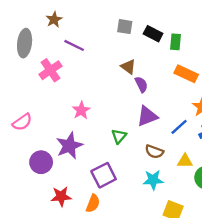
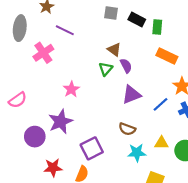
green triangle: (119, 136) -> (106, 69), moved
brown semicircle: (154, 152) -> (127, 129), moved
yellow triangle: (185, 161) -> (162, 143), moved

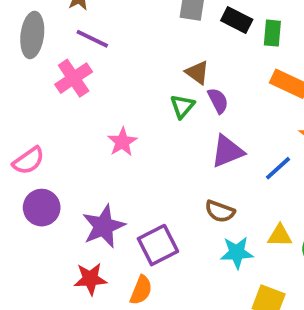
purple line: (65, 30) -> (92, 39), moved
purple star: (61, 122) -> (104, 226), moved
purple circle: (35, 137) -> (42, 208), moved

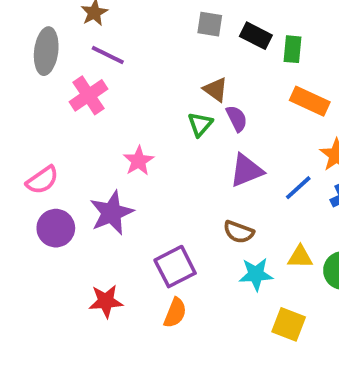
purple star: (104, 226) -> (112, 213), moved
orange semicircle: (141, 290) -> (175, 313), moved

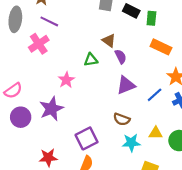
green triangle: (200, 124) -> (91, 60), moved, turned 40

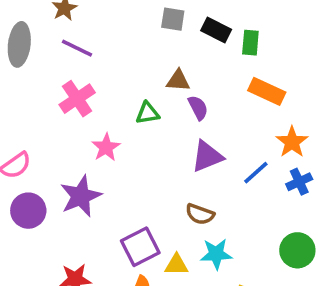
brown triangle: (109, 41) -> (178, 81), turned -32
pink cross: (39, 44) -> (77, 99), moved
yellow triangle: (156, 133) -> (176, 265), moved

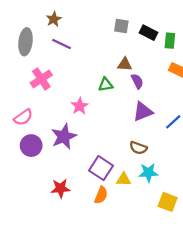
pink cross: (77, 99) -> (41, 79), moved
purple square: (140, 247) -> (101, 168), turned -30

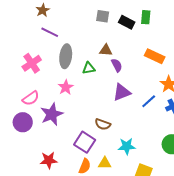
green rectangle: (170, 41) -> (146, 17), moved
gray ellipse: (25, 42) -> (66, 56), moved
pink semicircle: (23, 117) -> (31, 98), moved
brown semicircle: (138, 148) -> (103, 124), moved
yellow triangle: (124, 179) -> (105, 163), moved

